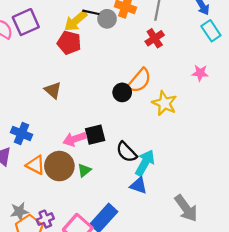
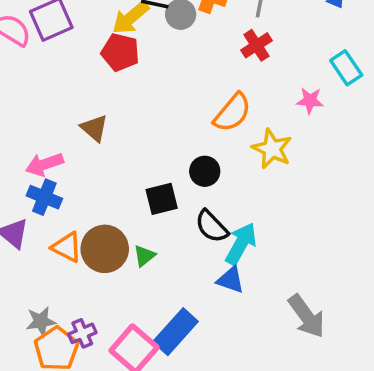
cyan rectangle: (211, 31) -> (346, 68), moved
pink star: (200, 73) -> (310, 101), moved
black circle: (122, 92) -> (205, 171), moved
pink arrow: (75, 139) -> (44, 164), moved

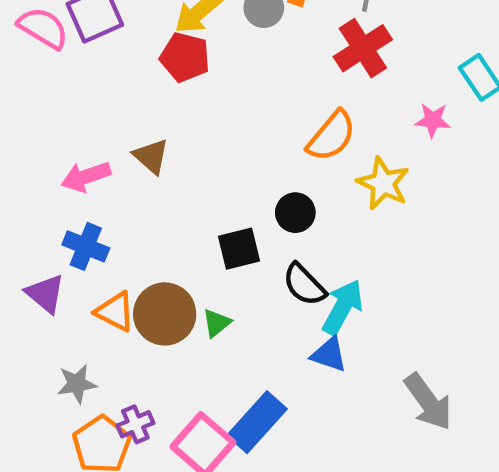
red cross: (256, 45) -> (363, 48), size x1.4
pink arrow: (44, 164) -> (86, 177), moved
gray star: (41, 321) -> (77, 384), moved

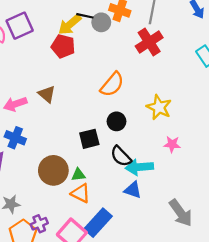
pink star: (433, 120) -> (172, 144), moved
orange semicircle: (331, 136) -> (112, 84), moved
cyan arrow: (343, 307) -> (139, 167), turned -124
orange triangle: (115, 312) -> (81, 193), moved
green triangle: (216, 323) -> (78, 175), turned 32

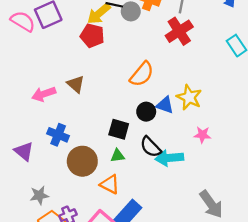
blue cross: (15, 138) -> (58, 135), moved
black square: (89, 139) -> (119, 129), turned 30
green triangle: (78, 175) -> (118, 156), moved
blue triangle: (133, 190) -> (165, 105), moved

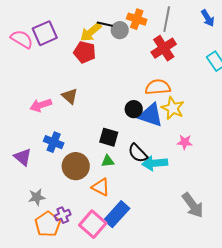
orange semicircle: (142, 74) -> (158, 87), moved, turned -135
blue triangle: (165, 105) -> (151, 115), size x1.5
black circle: (146, 112) -> (134, 109), moved

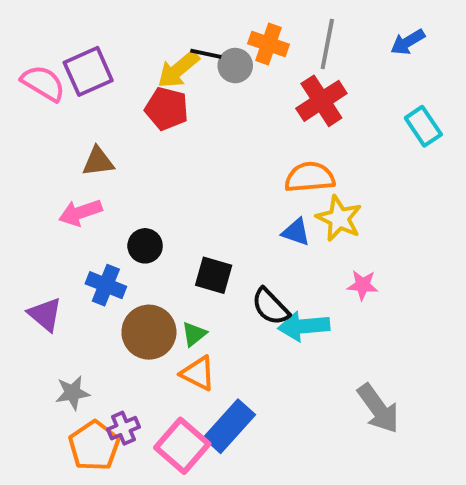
blue arrow: (208, 18) -> (408, 42), turned 90
brown triangle: (70, 96) -> (98, 162), moved, turned -48
black circle: (134, 109) -> (145, 246), moved
blue triangle: (151, 115) -> (296, 232), size x0.6
green triangle: (108, 161) -> (194, 334), moved, turned -32

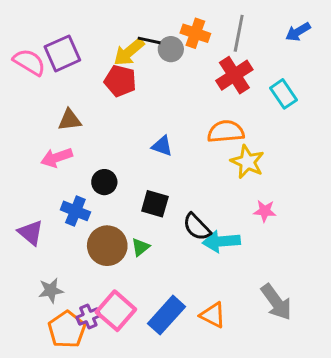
cyan rectangle: (423, 126) -> (284, 94), moved
blue triangle: (296, 232) -> (162, 146), moved
orange triangle: (198, 373) -> (213, 315), moved
pink square: (182, 446) -> (116, 311), moved

